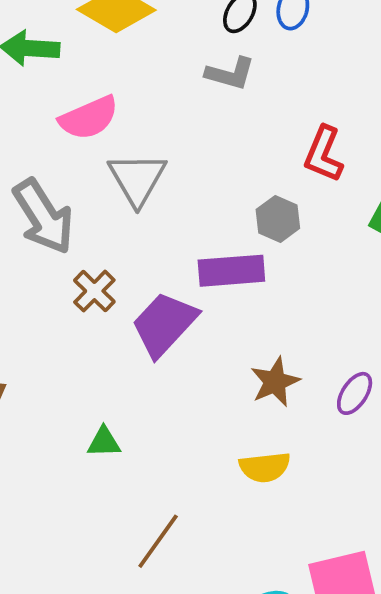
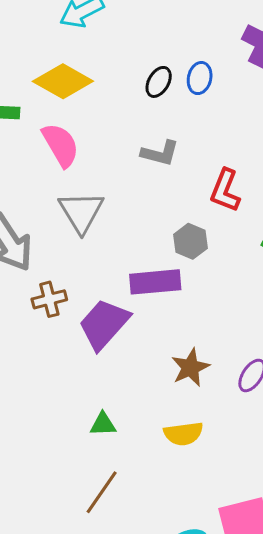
gray L-shape: (230, 74) -> (160, 153), moved
pink semicircle: (89, 118) -> (61, 145), moved, turned -96
brown cross: (94, 291) -> (49, 299), turned 32
green triangle: (104, 442) -> (103, 424), moved

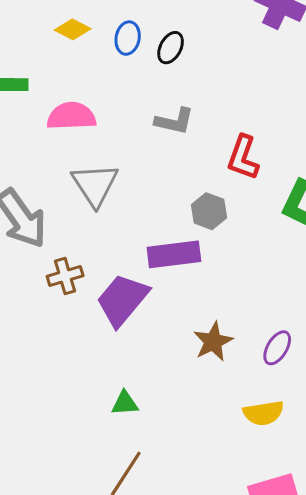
blue ellipse: (200, 78) -> (128, 38), moved
yellow diamond: (63, 81) -> (73, 29), moved, size x0.6
pink semicircle: (61, 145) -> (71, 116), turned -60
yellow semicircle: (183, 434) -> (263, 413), moved

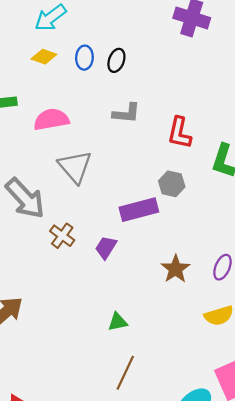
gray hexagon: (209, 211) -> (172, 184), moved
brown cross: (65, 276) -> (62, 236), turned -30
purple trapezoid: (122, 300) -> (106, 247), size x0.6

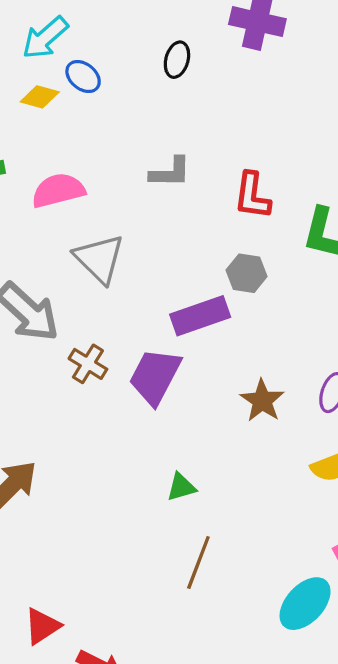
blue ellipse: (84, 58) -> (83, 77), moved, turned -50
black ellipse: (116, 60) -> (177, 60), moved
purple trapezoid: (106, 247) -> (155, 376), size x1.6

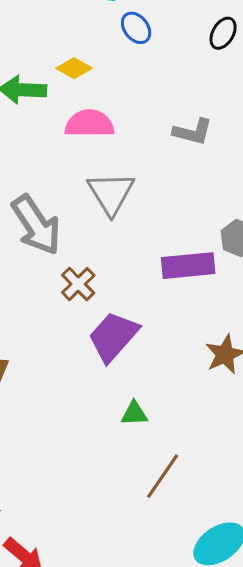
yellow diamond: (40, 97) -> (74, 68), moved
purple trapezoid: (155, 376) -> (113, 337), moved
brown line: (198, 563) -> (163, 476), moved

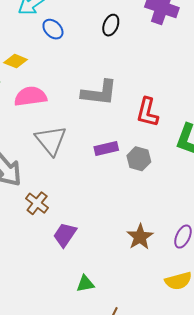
gray L-shape: (193, 132) -> (99, 93), size x1.4
purple rectangle: (188, 266) -> (106, 148), moved, size x0.7
purple trapezoid: (113, 337) -> (65, 235), size x0.7

